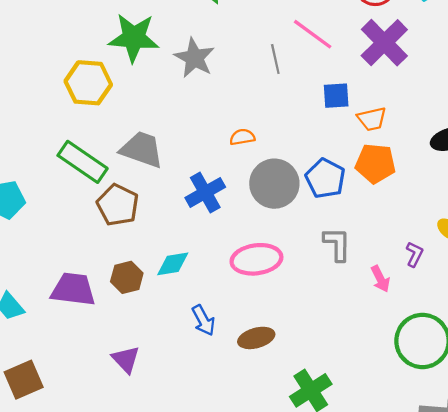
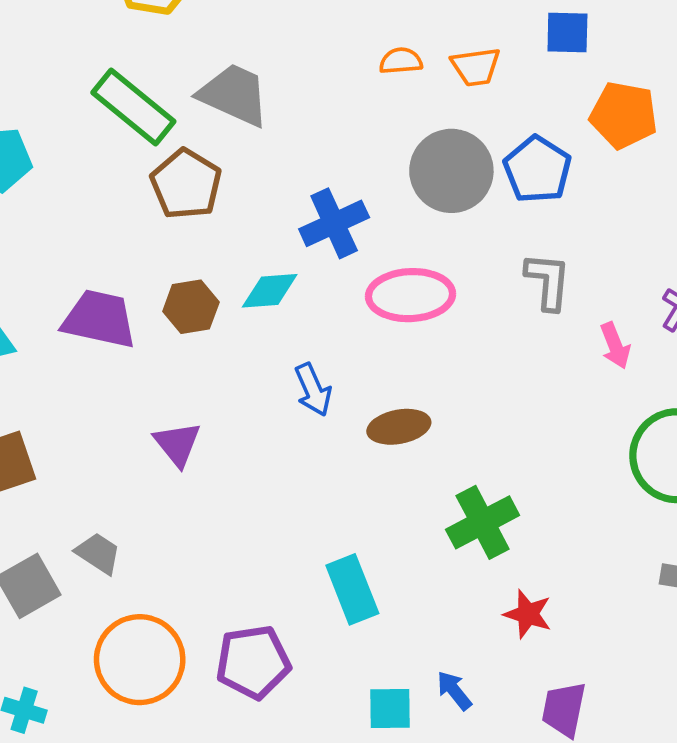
orange trapezoid: (372, 119) -> (476, 67), moved
orange semicircle: (242, 137) -> (401, 61), moved
orange pentagon: (375, 163) -> (624, 115), moved
blue cross: (205, 192) -> (334, 223), moved

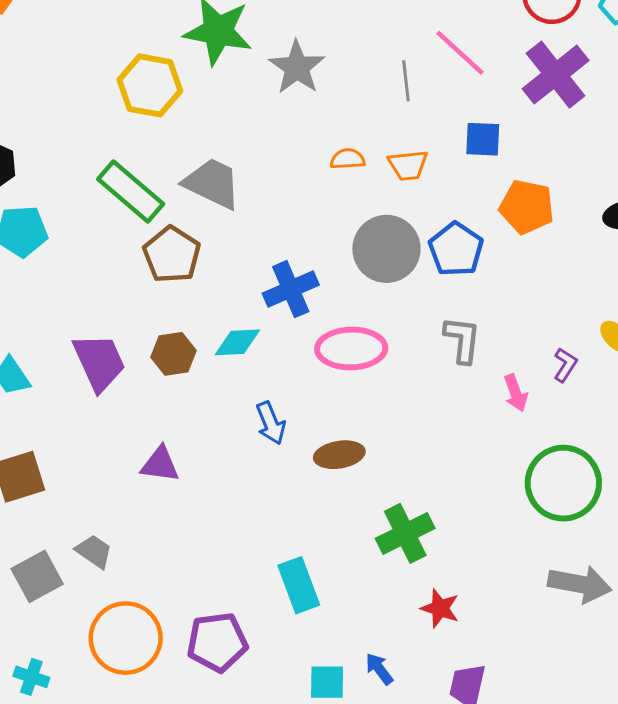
purple trapezoid: (99, 319) -> (99, 362), turned 52
purple triangle: (177, 444) -> (160, 464), turned -45

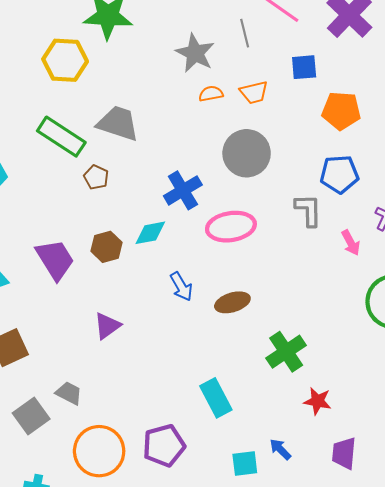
gray star: (297, 67) -> (195, 53), moved
blue pentagon: (456, 249) -> (339, 174), moved, turned -30
brown pentagon: (172, 255) -> (96, 177), size x0.6
purple triangle: (160, 464) -> (107, 326), turned -36

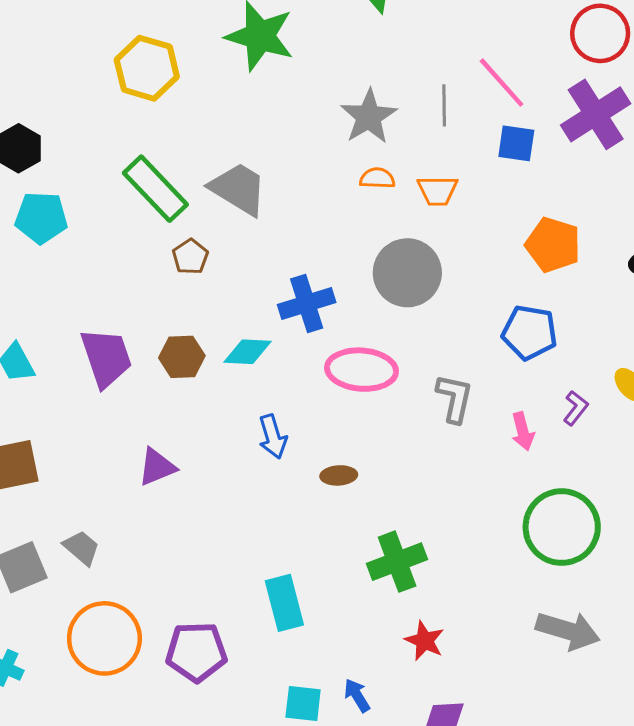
yellow hexagon: (65, 60) -> (147, 68), moved
blue square: (304, 67) -> (516, 143), moved
gray L-shape: (308, 210) -> (454, 398), moved
brown ellipse: (232, 302) -> (339, 475), size x0.7

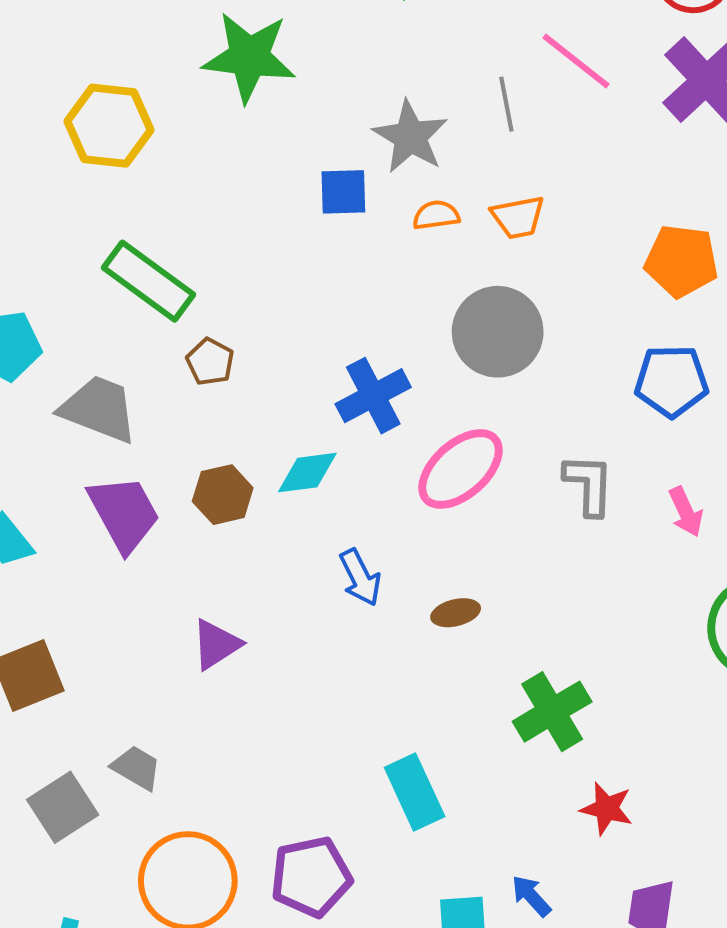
blue square: (516, 143) -> (343, 192), moved
gray trapezoid: (238, 189) -> (99, 409), moved
pink ellipse: (362, 370) -> (461, 469), turned -36

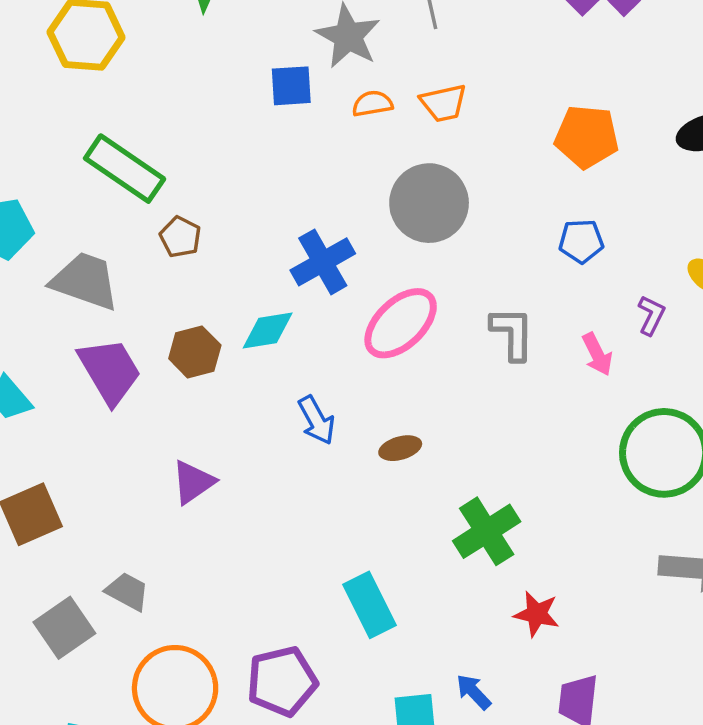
blue pentagon: (671, 381) -> (581, 241), size x0.7

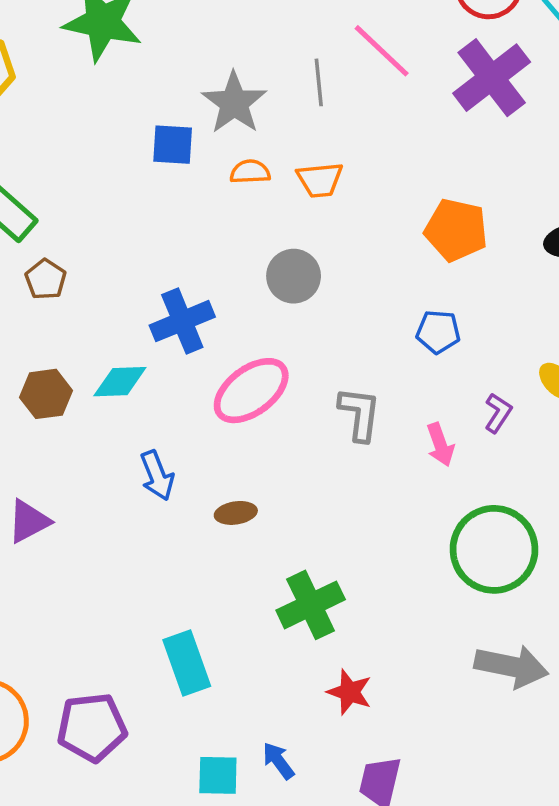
gray circle: (429, 203) -> (294, 276), size x0.7

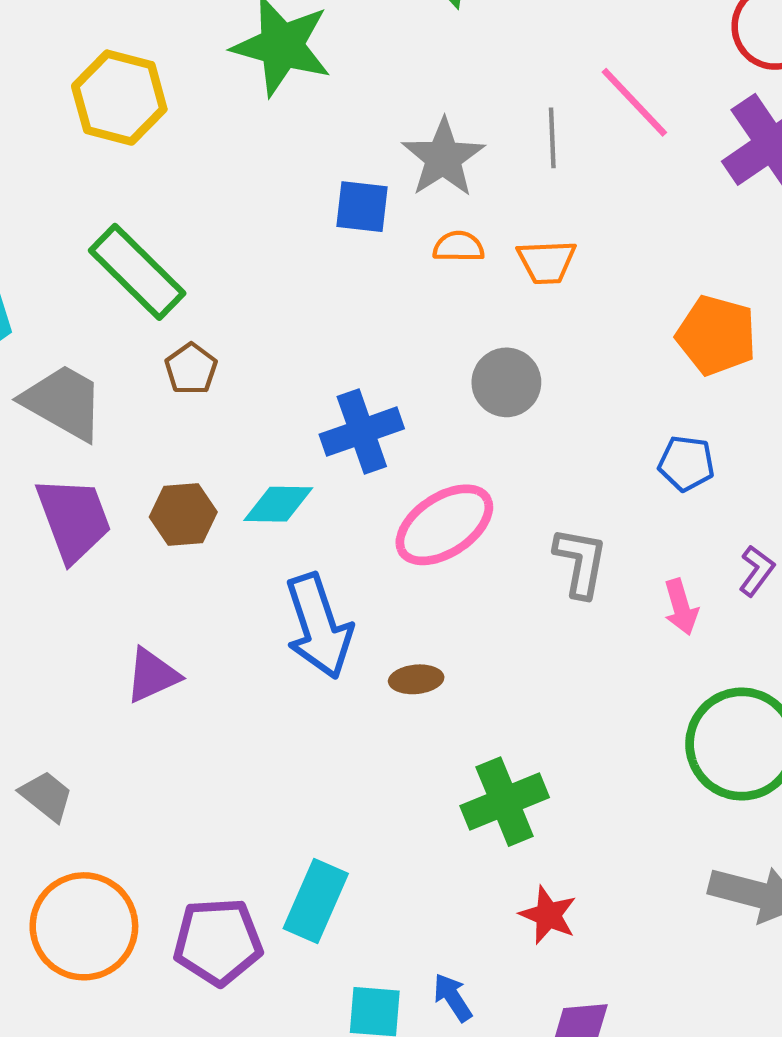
blue arrow: (157, 475) -> (319, 626), size x1.6
cyan rectangle: (187, 663) -> (316, 901), moved, turned 40

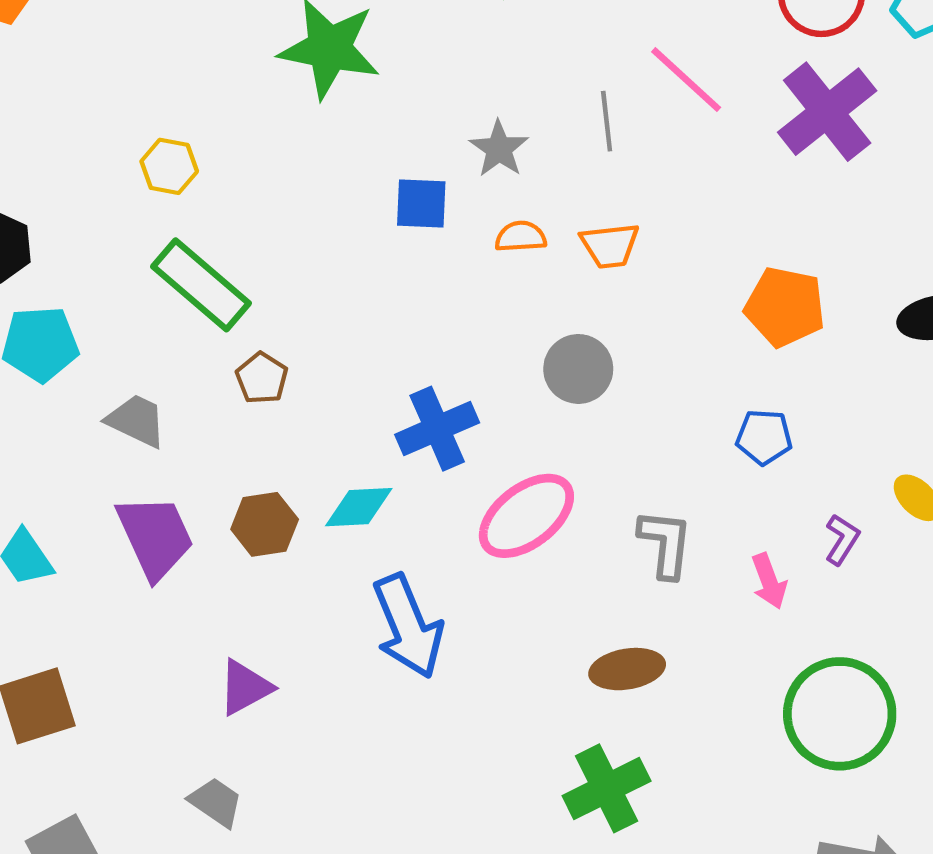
yellow hexagon: (119, 98) -> (169, 166), moved, size x0.6
gray star: (443, 158) -> (499, 149), size x0.7
gray trapezoid: (63, 402) -> (136, 421), size x0.7
brown ellipse: (416, 679) -> (627, 669), moved, size x1.4
gray trapezoid: (46, 796) -> (216, 802), moved

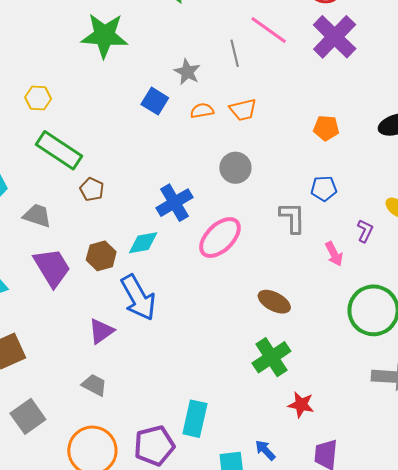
blue square: (421, 203) -> (155, 101), turned 36
orange pentagon: (785, 307) -> (326, 128), size x0.7
gray L-shape: (665, 544) -> (292, 218), moved
blue arrow: (408, 626) -> (138, 297), moved
brown ellipse: (627, 669) -> (274, 302), turned 44

